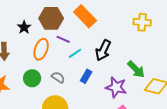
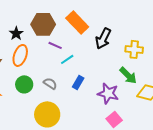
yellow cross: (142, 22) -> (134, 49), moved
orange ellipse: (41, 49) -> (20, 55), moved
black arrow: (103, 50) -> (103, 38), moved

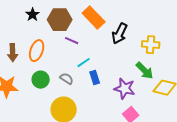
black star: (16, 33) -> (33, 15), moved
cyan line: (67, 59) -> (84, 63), moved
blue rectangle: (78, 82) -> (95, 78), turned -48

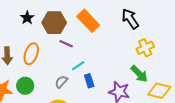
black arrow: (120, 34) -> (130, 19), moved, turned 120
yellow cross: (151, 45) -> (145, 48), turned -30
gray semicircle: (67, 79) -> (61, 82), turned -80
green circle: (41, 80) -> (25, 86), moved

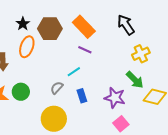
purple line: (66, 44) -> (85, 50), moved
orange ellipse: (31, 54) -> (27, 47), moved
blue rectangle: (89, 81) -> (82, 96), moved

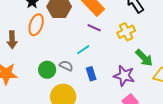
yellow cross: (141, 54) -> (126, 32), moved
gray semicircle: (57, 88) -> (66, 66), turned 72
green circle: (21, 92) -> (47, 70), moved

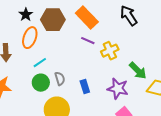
yellow cross: (126, 32) -> (110, 51), moved
cyan line: (83, 50) -> (40, 63), moved
gray semicircle: (66, 66) -> (60, 79), turned 48

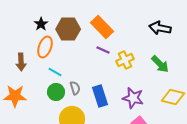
black arrow: (129, 16) -> (160, 28), moved, turned -45
cyan line: (40, 63) -> (55, 72), turned 64
green arrow: (138, 71) -> (160, 64), moved
blue rectangle: (85, 87) -> (100, 96), size x1.5

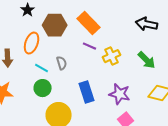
black star: (41, 24) -> (28, 10), moved
gray semicircle: (75, 88) -> (62, 63), moved

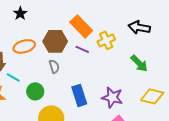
brown hexagon: (55, 25) -> (55, 41), moved
orange ellipse: (32, 43) -> (24, 46), turned 55
yellow cross: (112, 56) -> (106, 40), moved
cyan line: (42, 68) -> (13, 77), moved

